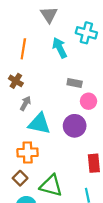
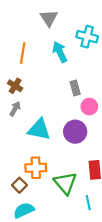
gray rectangle: (75, 83) -> (75, 88), turned 64
gray arrow: (25, 103) -> (15, 109), moved
orange cross: (28, 153) -> (36, 168), moved
green triangle: (51, 186) -> (65, 183), moved, turned 35

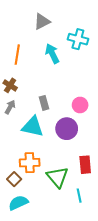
gray triangle: (49, 18) -> (42, 22), turned 36
gray rectangle: (75, 88) -> (44, 103), moved

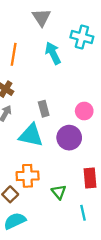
gray triangle: (42, 22) -> (41, 17), turned -36
green triangle: (57, 177) -> (59, 192), size x0.6

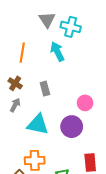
cyan cross: (82, 37) -> (71, 27), moved
gray rectangle: (44, 109) -> (45, 89), moved

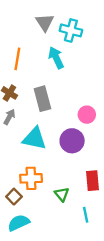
gray rectangle: (45, 89) -> (42, 99), size x1.5

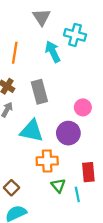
cyan cross: (71, 30) -> (75, 35), moved
orange cross: (31, 178) -> (47, 161), moved
cyan line: (86, 215) -> (77, 194), moved

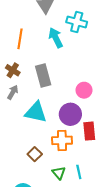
orange cross: (47, 161) -> (62, 140), moved
red rectangle: (88, 172) -> (89, 131), moved
green triangle: (58, 185) -> (59, 173), moved
brown square: (11, 188) -> (35, 154), moved

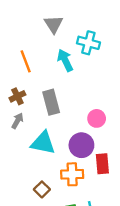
orange line: (20, 39) -> (26, 61), turned -30
brown cross: (13, 70) -> (17, 96), turned 32

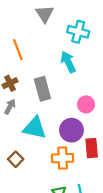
cyan arrow: (65, 60) -> (68, 62), moved
brown square: (42, 189) -> (16, 159), moved

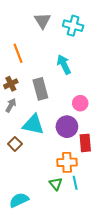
cyan cross: (78, 32) -> (73, 26), moved
orange cross: (63, 158) -> (67, 162), moved
brown square: (16, 159) -> (15, 144), moved

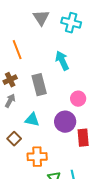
cyan triangle: (33, 125) -> (32, 120), size x0.7
orange cross: (67, 162) -> (37, 157), moved

